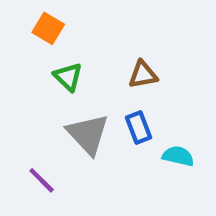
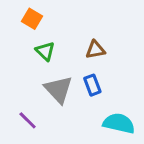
cyan semicircle: (178, 156) -> (119, 123), moved, size x1.5

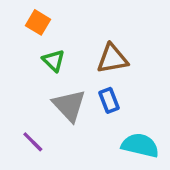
brown triangle: (95, 50) -> (112, 59), size x1.4

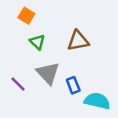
blue rectangle: (109, 100) -> (73, 85), moved
purple line: (33, 142) -> (18, 84), moved

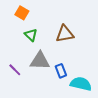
gray triangle: (48, 73) -> (40, 61), turned -45

